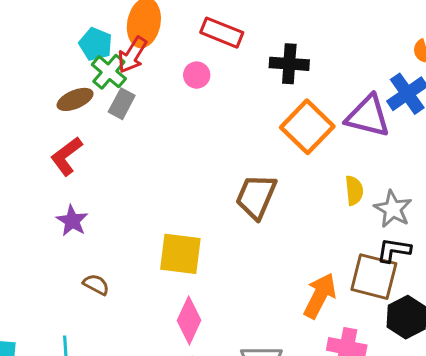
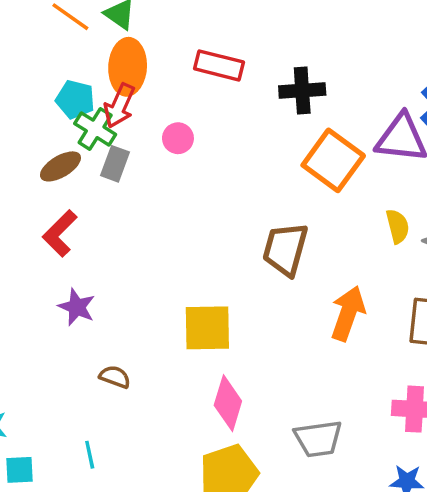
pink circle: (197, 75) -> (178, 138), moved
orange arrow: (320, 296) -> (348, 313), moved

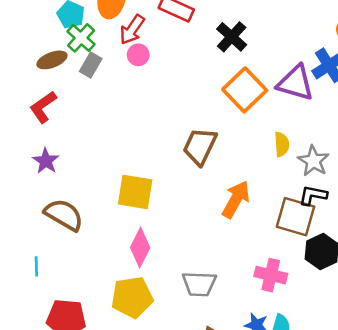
black cross: (302, 90) -> (232, 37), turned 36
red arrow: (119, 106) -> (132, 30), moved
brown semicircle: (115, 377) -> (64, 215), size x1.8

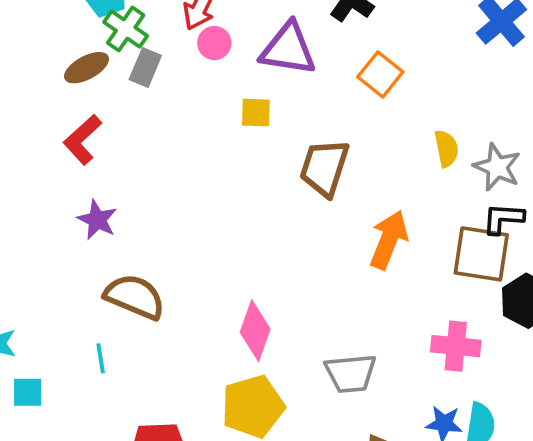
purple triangle: (296, 83) -> (288, 49), moved
orange square: (245, 90) -> (380, 74), size x0.7
yellow square: (135, 192) -> (256, 113), moved, size x0.6
cyan line: (36, 266) -> (101, 358), moved

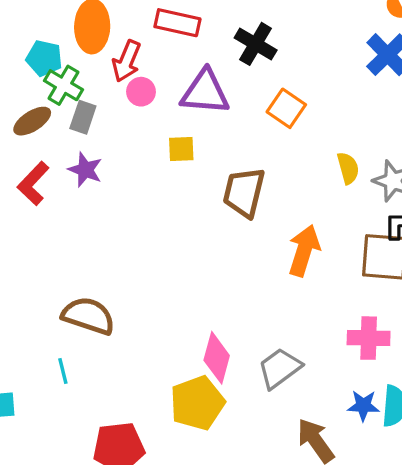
purple star: (97, 220) -> (85, 170), moved
pink diamond: (255, 331) -> (217, 358), moved
gray trapezoid: (351, 373) -> (280, 368), turned 153

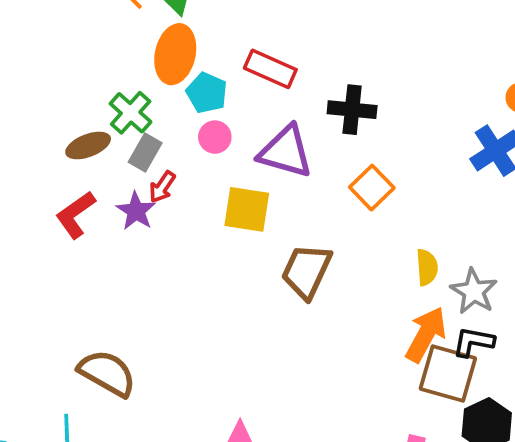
black cross: (256, 44) -> (352, 110), turned -36
cyan pentagon: (44, 58) -> (207, 93), moved
red arrow: (127, 61) -> (162, 187), moved, size x0.7
yellow square: (181, 149) -> (247, 209), size x1.5
orange arrow: (304, 250) -> (426, 334), moved

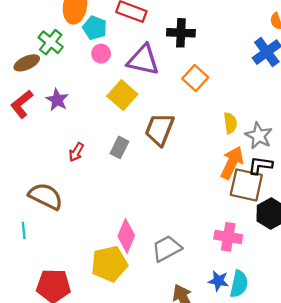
gray rectangle: (145, 152) -> (119, 147), moved
red arrow: (162, 187) -> (76, 152), moved
yellow square: (247, 209) -> (122, 95), turned 36

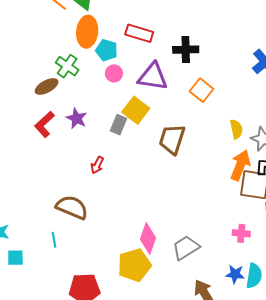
gray rectangle: (119, 147) -> (118, 125), moved
pink cross: (228, 237) -> (241, 233), size x0.7

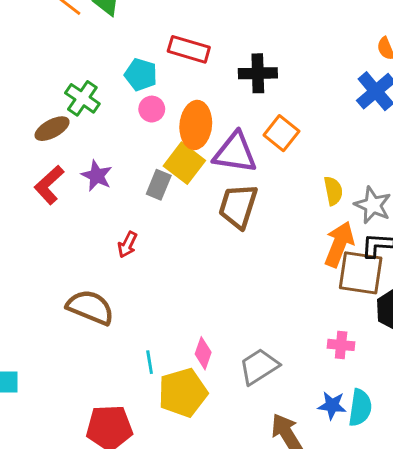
orange ellipse: (87, 32) -> (196, 125), moved
purple triangle: (153, 77) -> (235, 153), moved
pink diamond: (148, 239) -> (203, 353), size x0.7
cyan line: (54, 240) -> (150, 362), moved

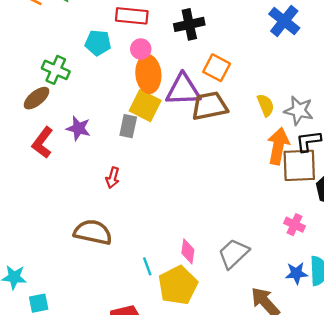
pink circle: (152, 109) -> (141, 49), moved
brown trapezoid: (238, 206) -> (210, 106), moved, turned 72
pink cross: (341, 345) -> (295, 225), turned 30

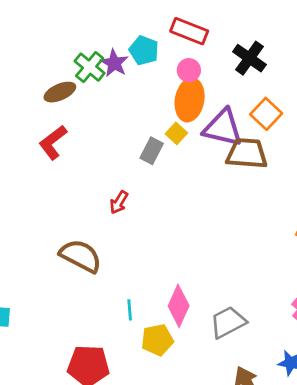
black cross: (189, 24) -> (249, 58), turned 32
yellow square: (145, 106) -> (176, 133), size x0.6
purple star: (78, 128) -> (114, 63), moved
pink diamond: (188, 251) -> (179, 306), size x1.4
yellow pentagon: (178, 285) -> (157, 340), size x0.7

